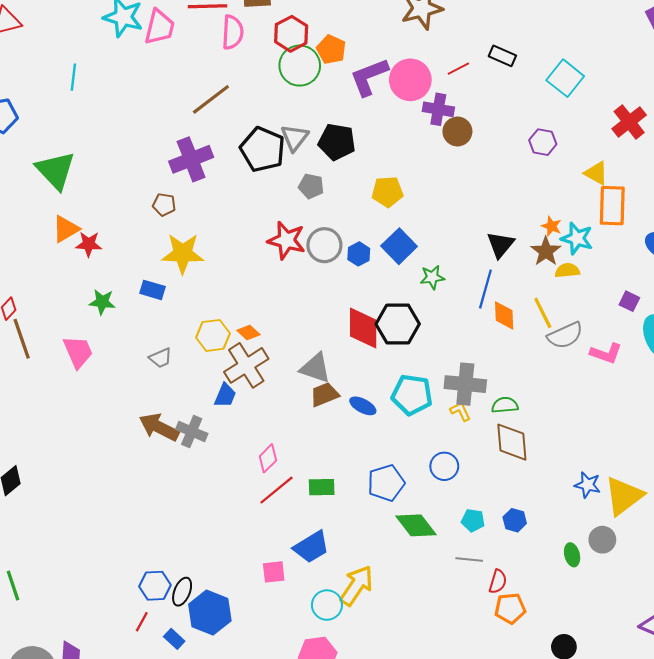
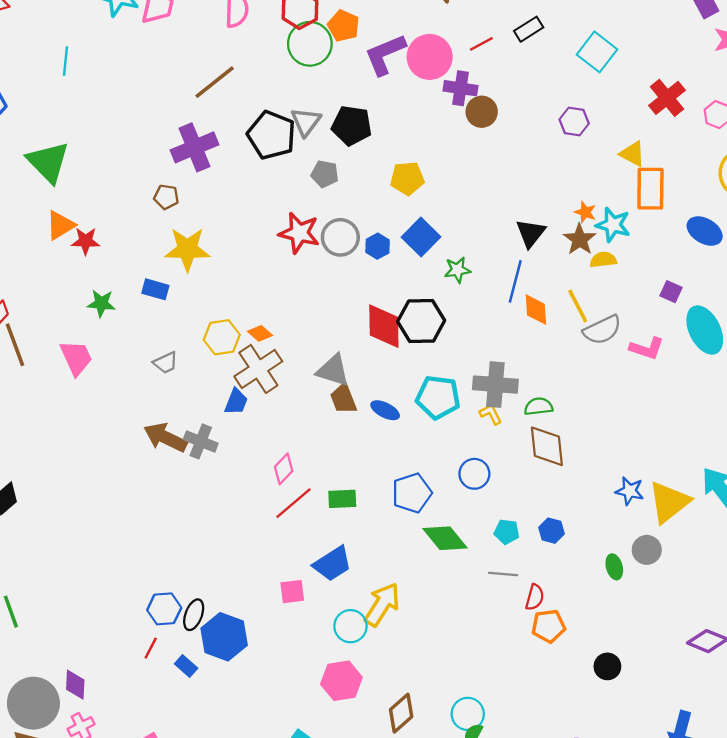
black rectangle: (502, 56) -> (529, 29), turned -55
brown trapezoid: (324, 395) -> (343, 399), turned -88

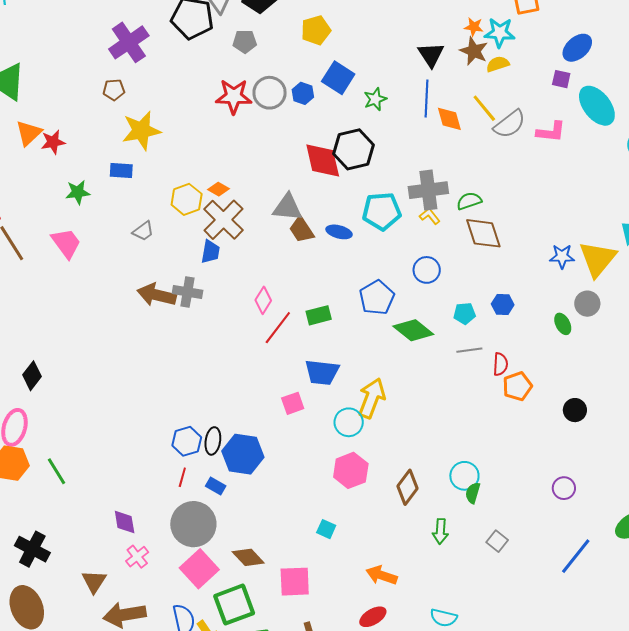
blue ellipse: (705, 231) -> (577, 48), moved, turned -60
blue trapezoid: (332, 564) -> (322, 372), turned 51
gray circle: (33, 703) -> (193, 524), moved

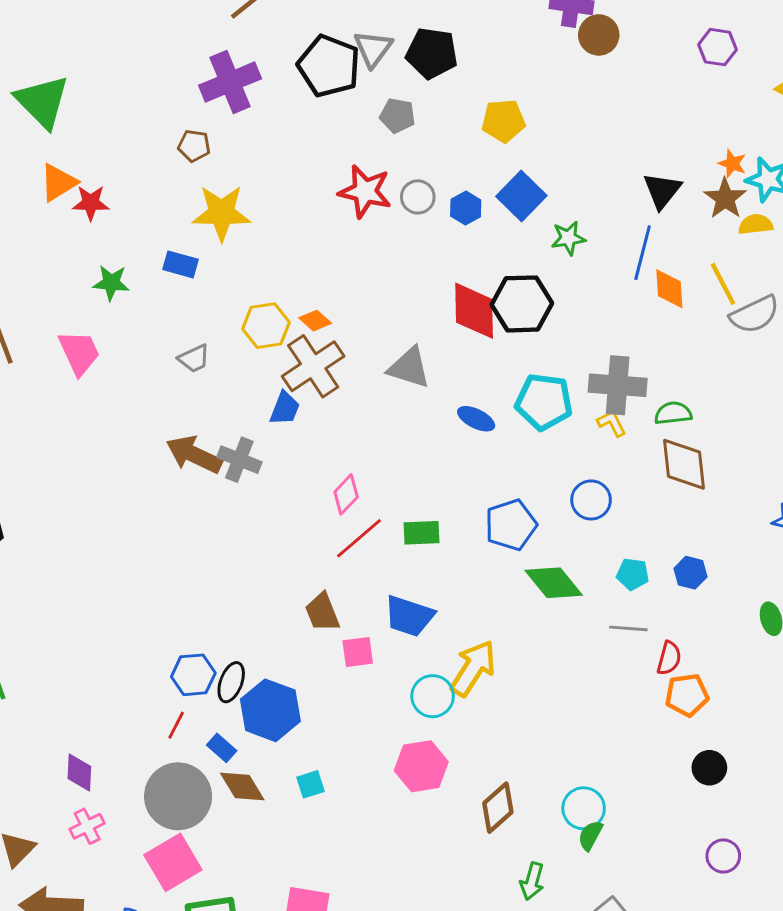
gray circle: (270, 93) -> (418, 197), size x0.7
brown trapezoid: (301, 230) -> (322, 612), moved
black circle: (575, 410) -> (709, 768), moved
cyan square: (326, 529) -> (311, 784), moved, turned 36
brown diamond: (248, 557) -> (242, 786), moved

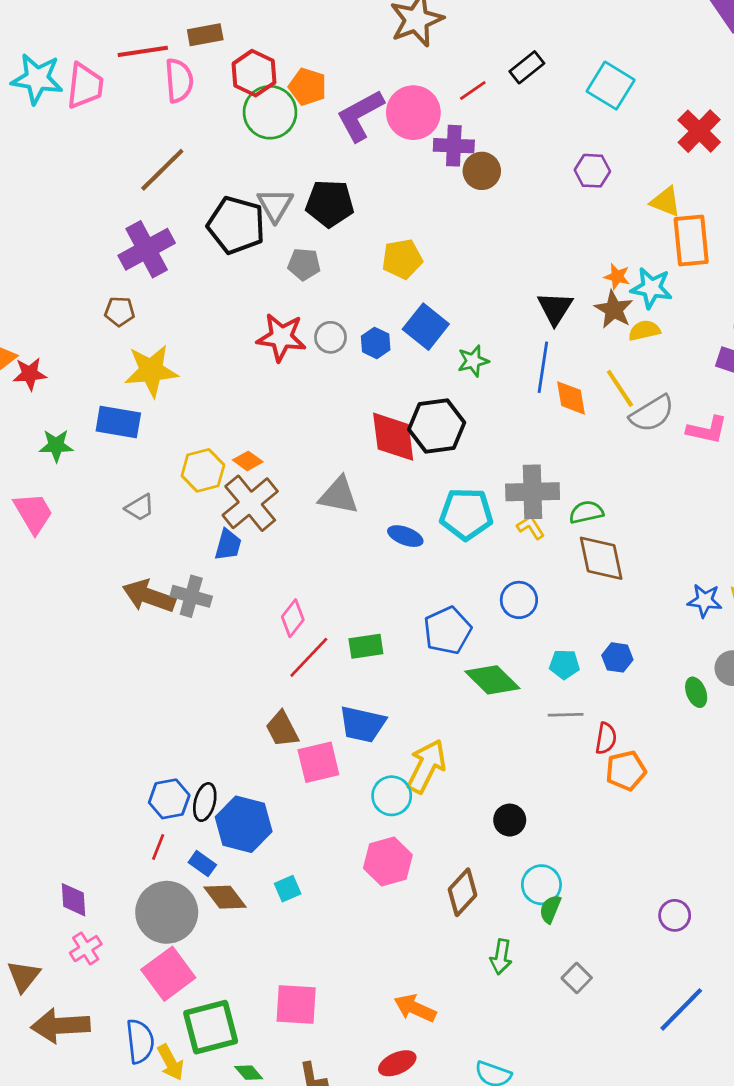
blue rectangle: (181, 264) -> (118, 422), size x1.4
pink square: (358, 652) -> (318, 762), size x1.4
black circle: (709, 768) -> (510, 820), moved

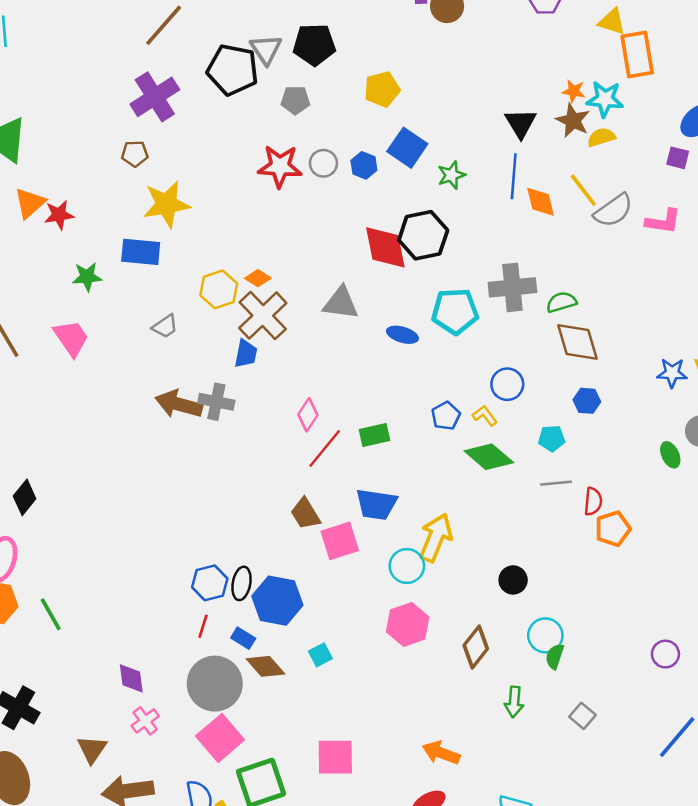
yellow L-shape: (531, 527) -> (485, 416), moved
blue pentagon: (447, 631) -> (446, 416), size x0.7
blue hexagon: (617, 657) -> (587, 401), moved

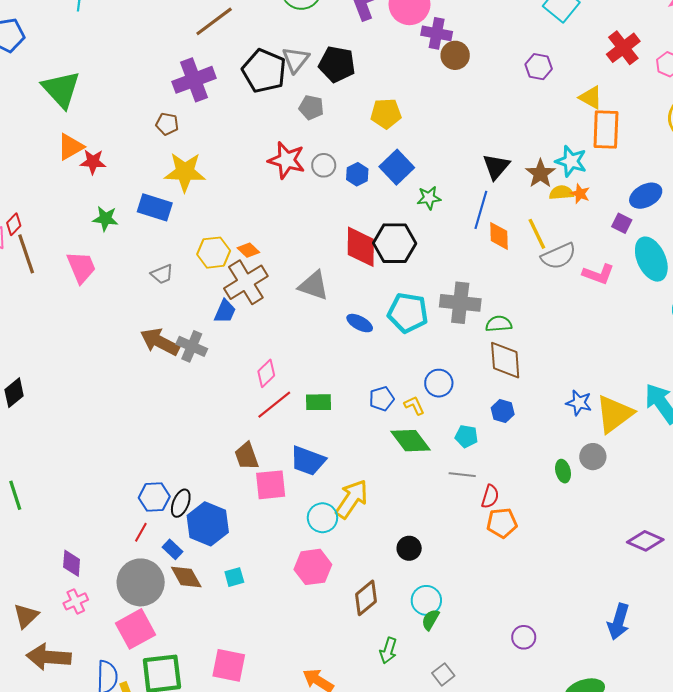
orange star: (574, 91) -> (580, 194), moved

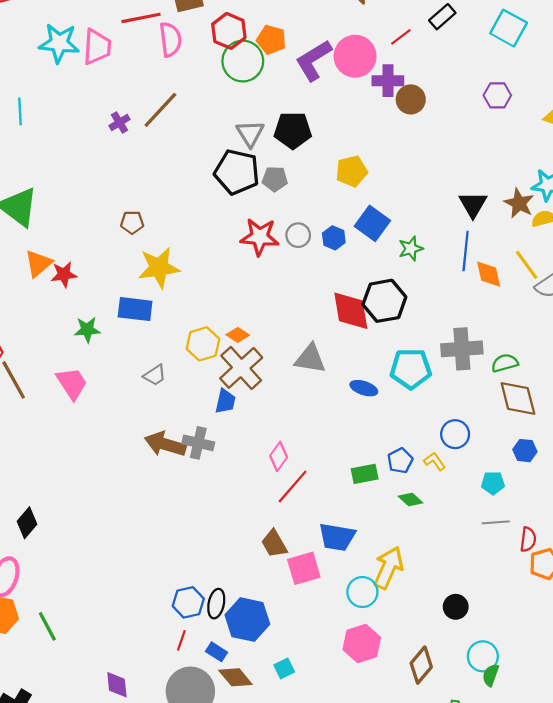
black pentagon: (264, 71) -> (237, 172), moved
purple cross: (194, 80) -> (120, 122), moved, size x0.5
green rectangle: (318, 402) -> (365, 474), moved
green diamond: (410, 441) -> (410, 500), moved, size x0.6

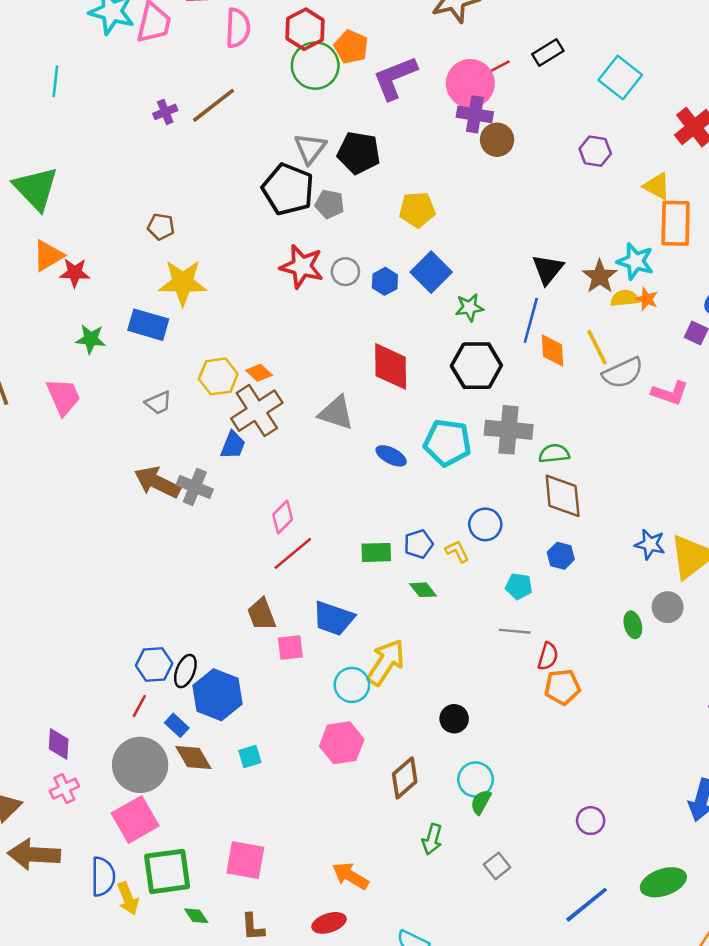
pink circle: (355, 56) -> (470, 83), moved
black hexagon: (384, 301) -> (476, 366), moved
pink square: (304, 568) -> (290, 648), size x0.7

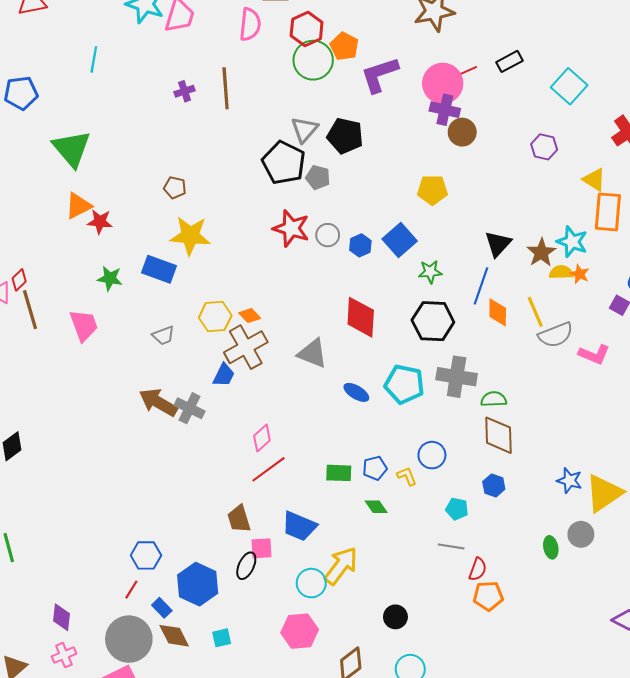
brown line: (214, 105) -> (226, 88), turned -60
yellow pentagon: (417, 210) -> (432, 190), moved
black ellipse: (185, 671) -> (246, 566), moved

